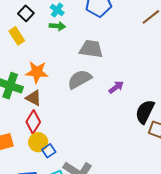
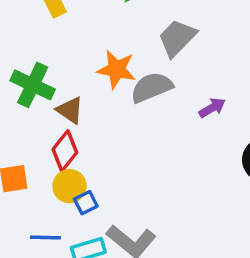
gray trapezoid: (91, 49) -> (177, 38), turned -60
orange star: (37, 72) -> (116, 69), moved

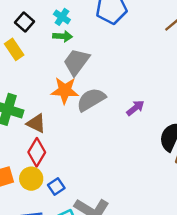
gray trapezoid: (177, 38) -> (76, 62), moved
yellow circle: (70, 186) -> (31, 179), moved

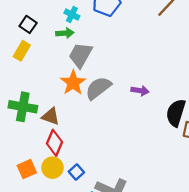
cyan cross: (62, 17) -> (72, 14), moved
yellow rectangle: (14, 49) -> (22, 51), turned 72
orange star: (65, 90) -> (73, 83), turned -30
purple arrow: (135, 108) -> (140, 91), turned 54

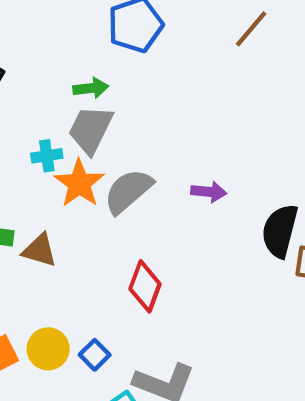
cyan cross: (72, 14) -> (47, 156), moved, turned -32
green arrow: (65, 33) -> (91, 88), moved
red diamond: (54, 143) -> (145, 286), moved

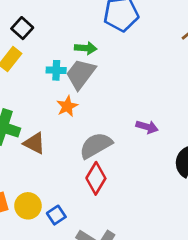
cyan cross: (47, 156) -> (56, 70), moved
orange star: (79, 183) -> (67, 106), size x0.7
gray semicircle: (128, 191) -> (96, 146), moved

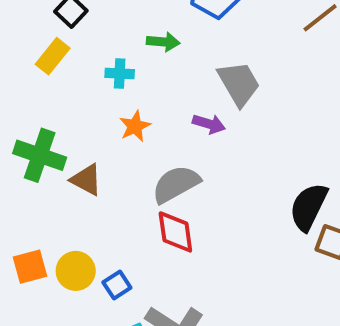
gray trapezoid: (81, 74) -> (239, 84), moved, turned 112
purple arrow: (147, 127) -> (209, 124), moved
red diamond: (96, 178) -> (175, 232), turned -40

